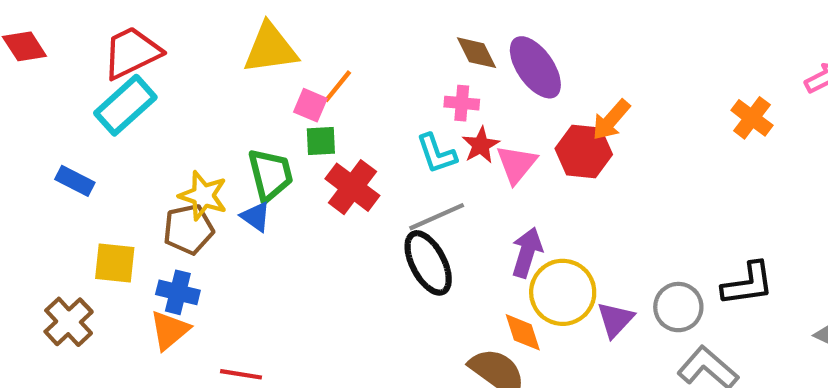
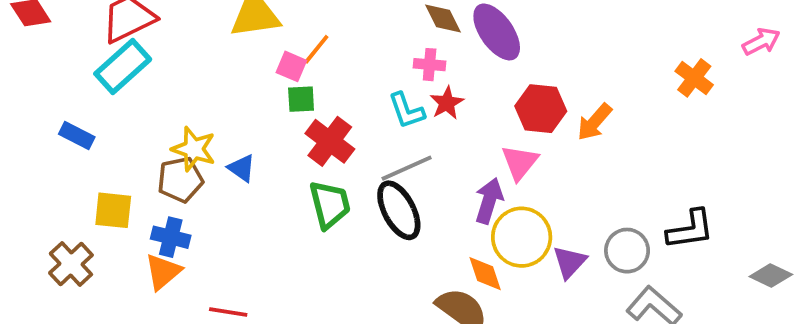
orange arrow: (611, 120) -> (594, 122), moved
pink triangle: (516, 164) -> (520, 162), moved
green trapezoid: (270, 175) -> (330, 205), moved

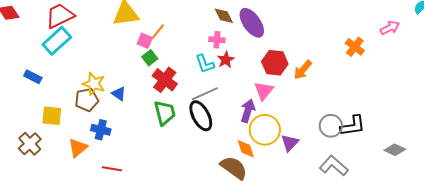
green square: (301, 99) -> (150, 58), turned -35
blue cross: (171, 237) -> (101, 130), moved
gray circle: (627, 251) -> (331, 126), moved

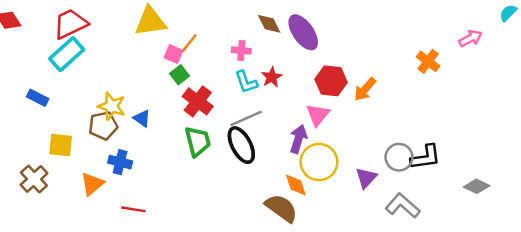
pink cross: (217, 40) -> (241, 50), moved
purple triangle: (290, 143) -> (366, 178), moved

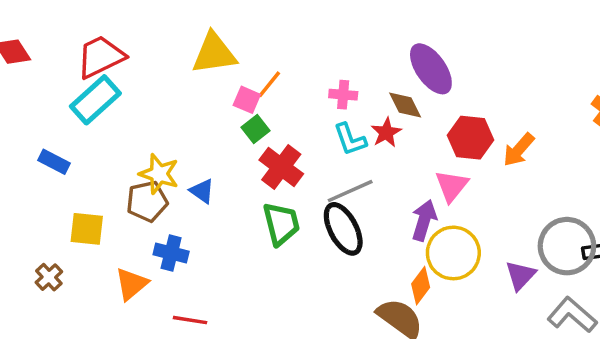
brown diamond: (269, 24) -> (405, 105), moved
gray circle: (399, 157) -> (567, 246), size x1.4
brown cross: (34, 179) -> (49, 277), size x0.7
orange diamond: (296, 185) -> (421, 286), turned 55

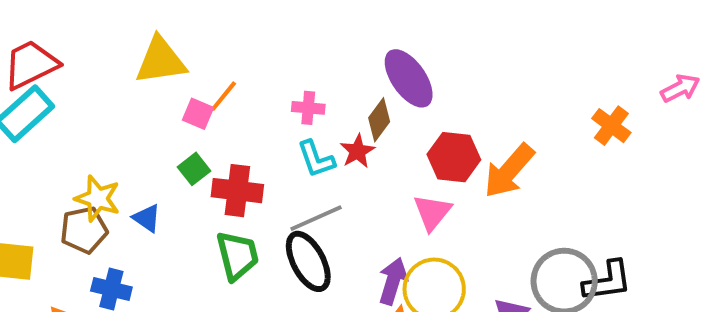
brown diamond: (405, 105) -> (379, 120), turned 63
green square: (255, 129) -> (194, 169), moved
orange arrow: (519, 150) -> (509, 171), size x1.4
red cross: (281, 167) -> (237, 191), turned -30
purple arrow: (424, 220) -> (393, 281), moved

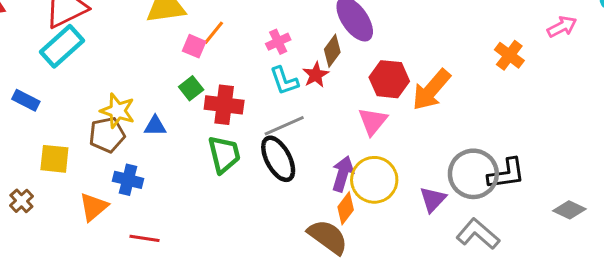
pink cross: (308, 108) -> (278, 42), turned -30
blue triangle: (147, 218) -> (155, 126), turned -35

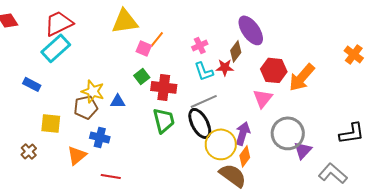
red star: (316, 75) -> (225, 67), turned 30
gray circle: (473, 174) -> (288, 133), moved
yellow circle: (374, 180) -> (221, 144), moved

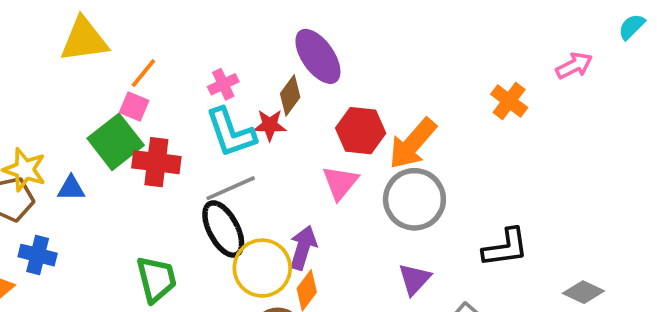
pink square: (144, 48) -> (134, 107), moved
cyan L-shape: (204, 71) -> (231, 132), size x1.4
green square: (142, 76) -> (116, 142), size x1.8
green trapezoid: (164, 120) -> (156, 279), moved
gray circle: (288, 133) -> (414, 199), moved

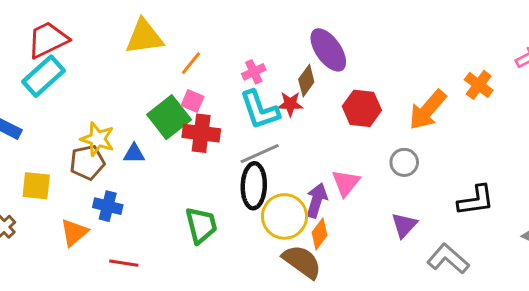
pink square: (134, 107) -> (192, 101), moved
orange arrow: (413, 144) -> (428, 110), moved
pink triangle: (340, 183) -> (346, 183), moved
gray circle: (414, 199) -> (404, 162), size x0.6
black ellipse: (223, 229) -> (254, 186), turned 30

